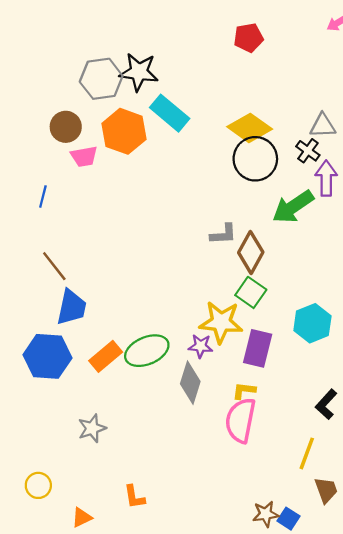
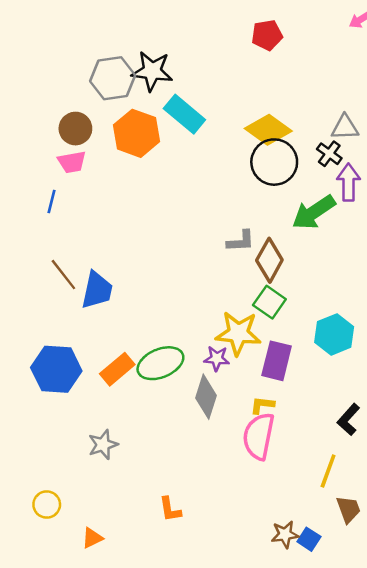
pink trapezoid: (84, 156) -> (72, 162), moved
blue trapezoid: (71, 307) -> (97, 290), moved
orange L-shape: (134, 497) -> (170, 509), moved

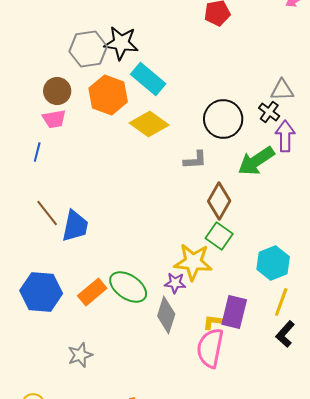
yellow diamond: (268, 130) -> (149, 124), moved
gray L-shape: (241, 241) -> (195, 160), moved
purple rectangle: (277, 361) -> (234, 312), moved
green ellipse: (160, 363) -> (128, 287), turned 57
yellow line: (328, 471) -> (281, 302), moved

